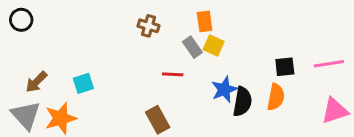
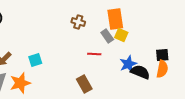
orange rectangle: (205, 21) -> (115, 19), size x1.5
black square: (285, 67) -> (162, 55), moved
black semicircle: (242, 102) -> (140, 72), turned -78

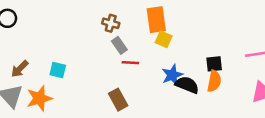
gray rectangle: (107, 36) -> (119, 45), moved
cyan square: (35, 60) -> (58, 70), turned 32

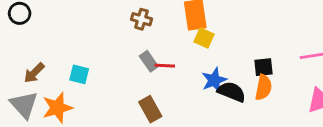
gray rectangle: (119, 45) -> (149, 61), moved

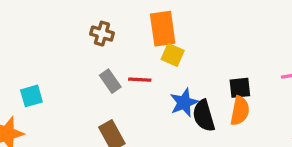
red line: (165, 66) -> (140, 80), moved
cyan square: (79, 74) -> (31, 96), turned -30
black semicircle: (232, 92) -> (204, 116), turned -128

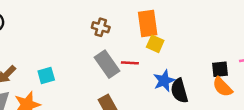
gray rectangle: (110, 81) -> (107, 64), size x1.5
black square: (240, 88) -> (220, 69), moved
orange semicircle: (240, 111) -> (222, 87), moved, turned 125

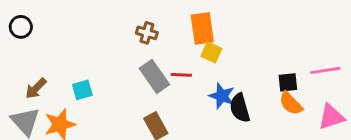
blue star: (164, 81) -> (222, 96), turned -30

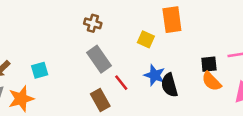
orange rectangle: (202, 28) -> (172, 20), moved
red line: (181, 75) -> (121, 83), moved, turned 49

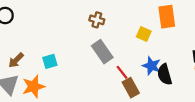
brown rectangle: (100, 100) -> (131, 88), moved

